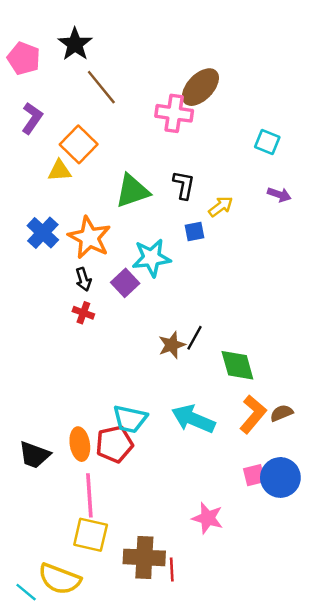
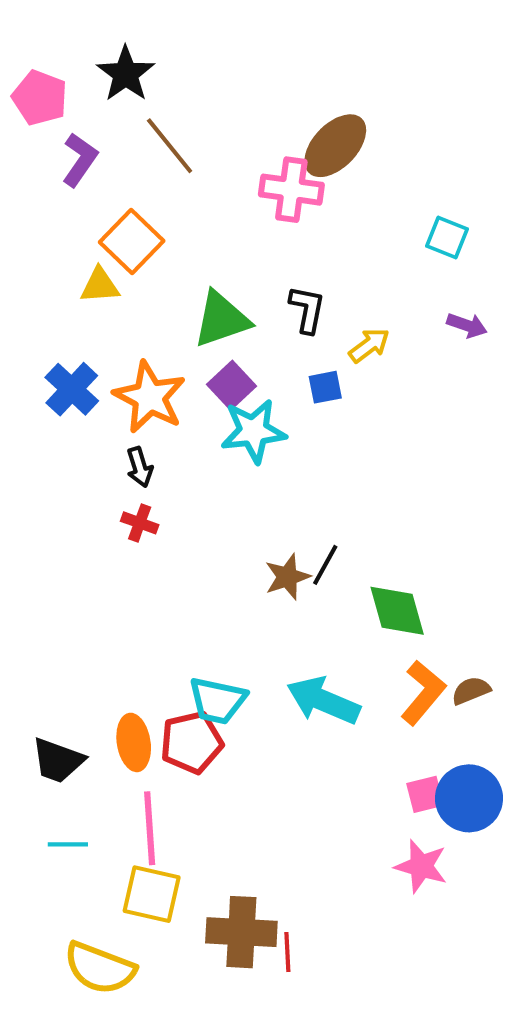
purple L-shape: (32, 118) -> (80, 160), moved
purple square: (125, 283) -> (231, 385), moved
pink star: (208, 518) -> (421, 866), moved
cyan line: (26, 592) -> (68, 844), moved, turned -40

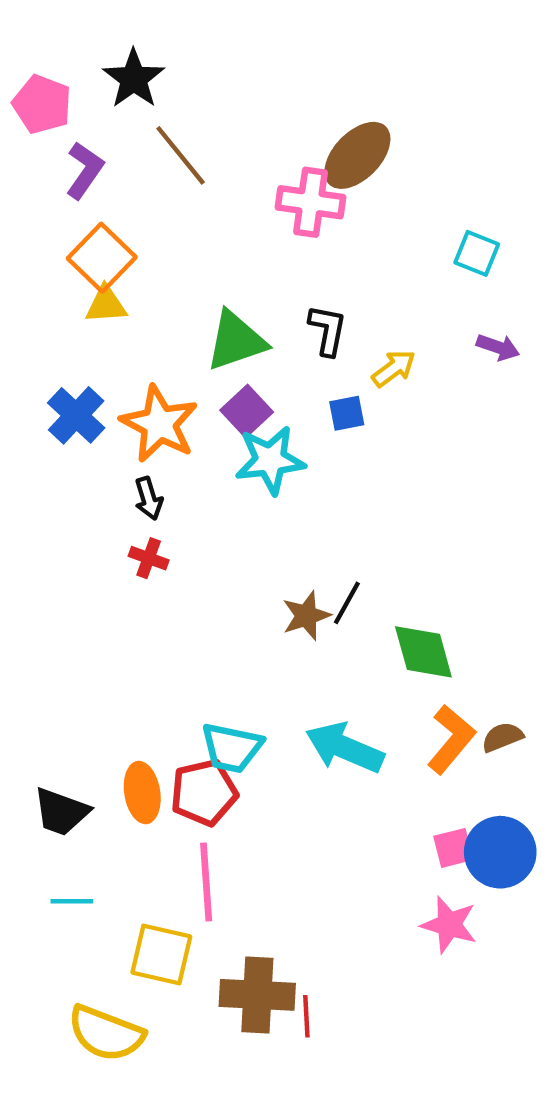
orange square: (132, 241) -> (102, 258), moved
pink line: (150, 828) -> (206, 882), moved

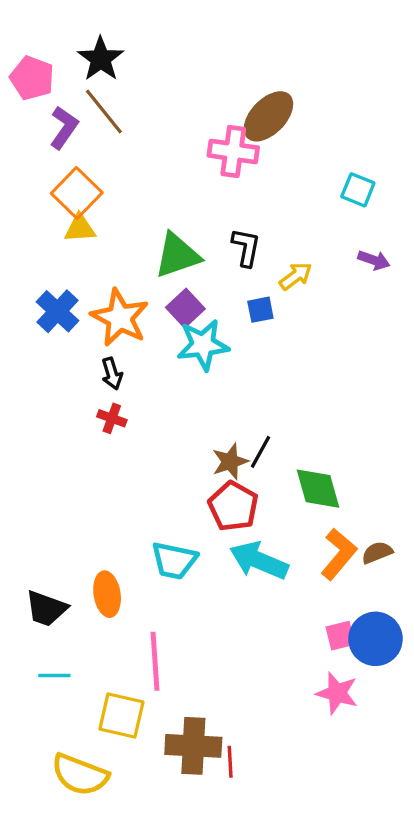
brown line: (181, 155) -> (104, 112), moved
red pentagon: (204, 793) -> (233, 506), moved, turned -30

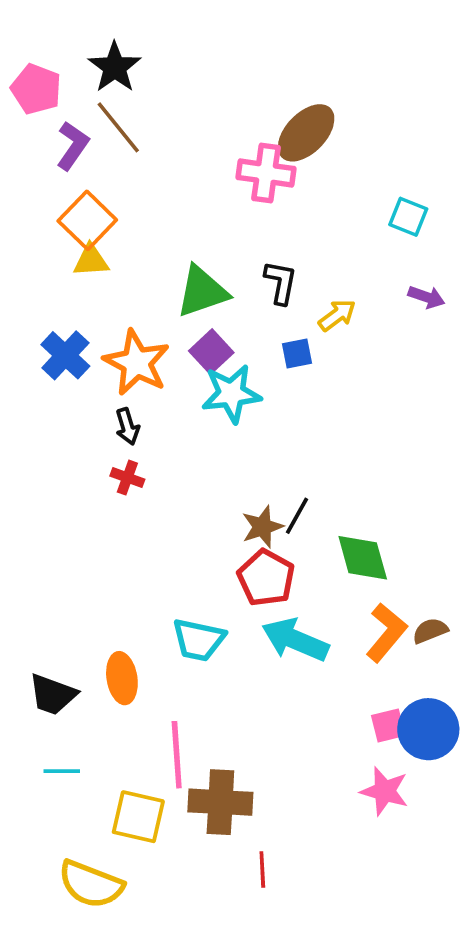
brown cross: (193, 746) -> (220, 802), moved

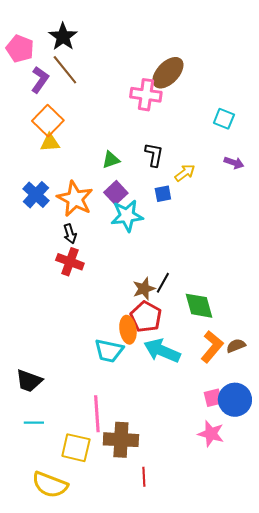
green triangle: (202, 292) -> (111, 160), size x0.6
red cross: (127, 478) -> (70, 262), size x1.5
orange ellipse: (122, 678) -> (128, 330), moved

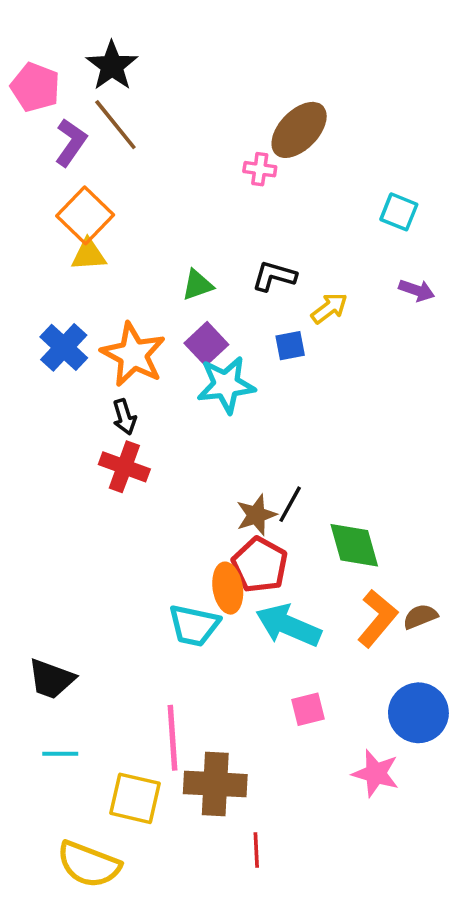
pink cross: (146, 95) -> (260, 169), size x0.6
black L-shape: (154, 155) -> (274, 276), turned -85
pink square: (213, 398) -> (308, 709), moved

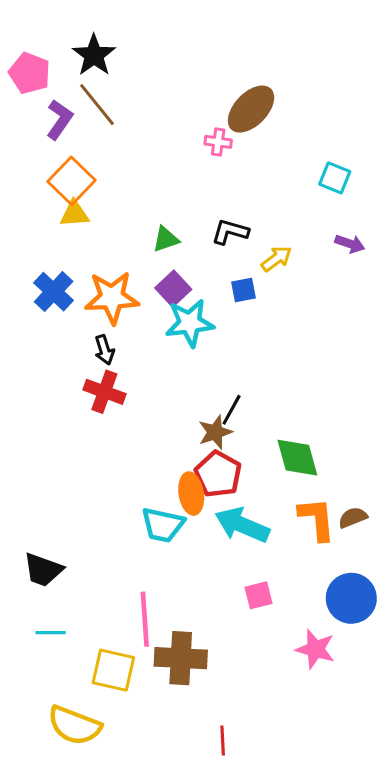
orange star: (133, 355) -> (112, 298), turned -30
black line: (290, 504) -> (232, 410), moved
orange L-shape: (377, 618) -> (317, 519), turned -45
red line: (256, 850) -> (223, 740), moved

